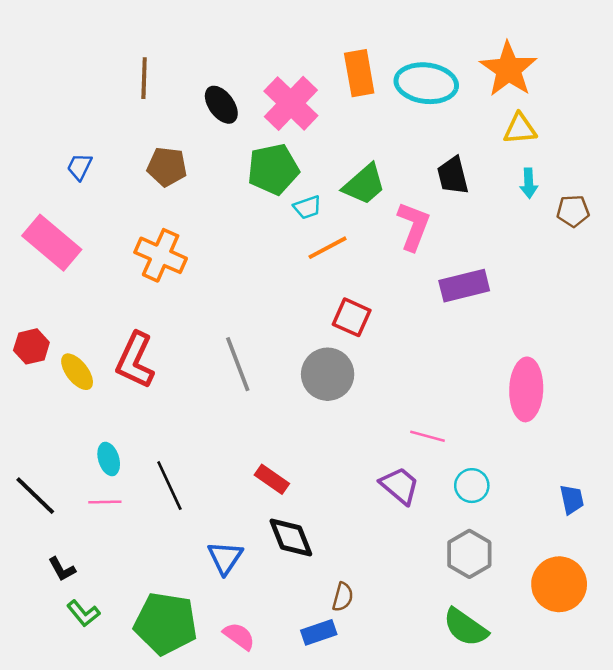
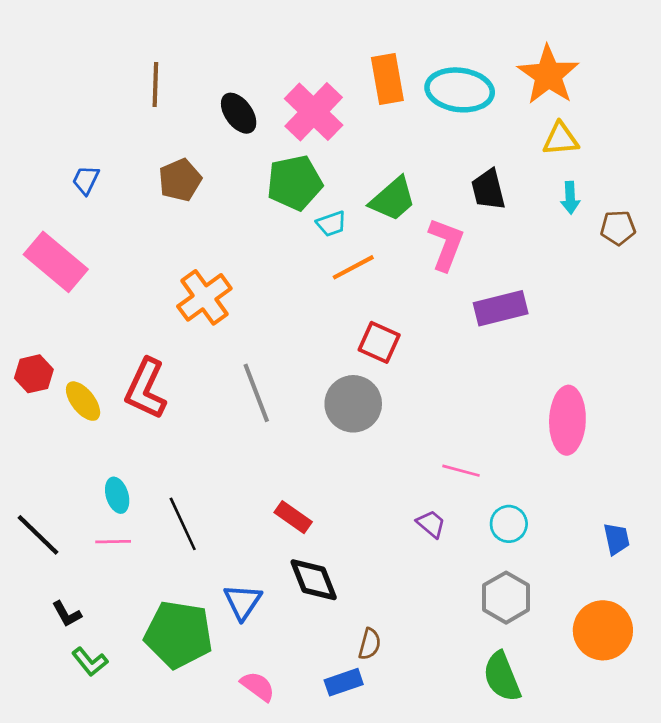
brown pentagon: (167, 167) -> (180, 180), turned -30
orange cross: (161, 255) -> (204, 297), moved, turned 30
purple trapezoid: (400, 486) -> (431, 524), size x0.7
green pentagon: (166, 623) -> (179, 634), moved
green semicircle: (465, 627) -> (502, 677), turned 33

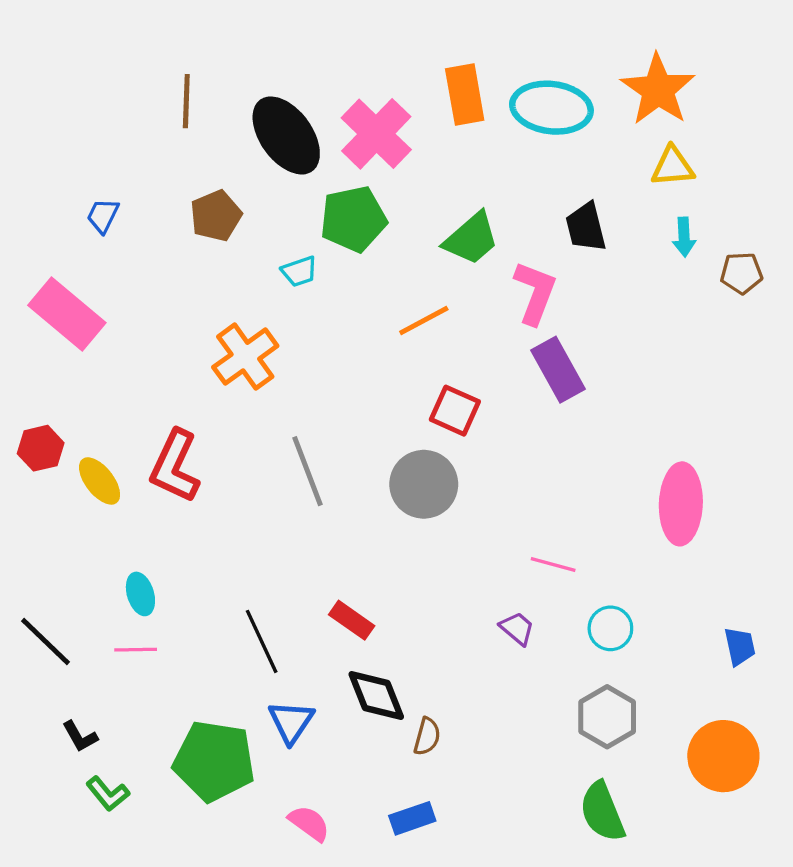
black ellipse: (239, 113) -> (286, 135), size x1.6
cyan trapezoid: (331, 224) -> (299, 271), moved
purple rectangle: (501, 308) -> (558, 370), moved, turned 75
black line: (183, 524) -> (262, 641), moved
brown semicircle: (370, 644) -> (427, 736), moved

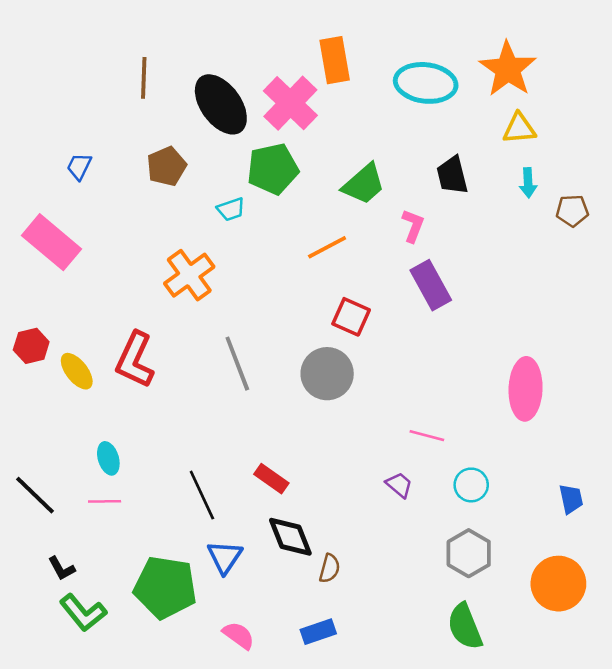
orange rectangle: (465, 95) -> (335, 60), moved
pink L-shape: (535, 293) -> (413, 226), size x0.7
green L-shape: (108, 794) -> (83, 613), size x1.4

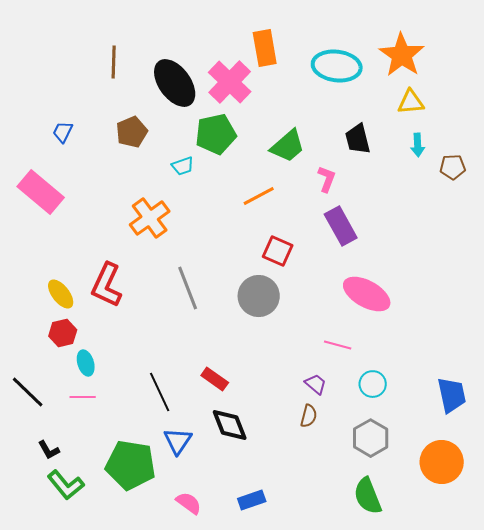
red hexagon: (31, 346) -> (63, 333), moved
pink ellipse: (526, 389) -> (367, 294), moved, turned -63
blue trapezoid: (571, 499) -> (452, 395), size x1.5
brown semicircle: (330, 568) -> (309, 416), moved

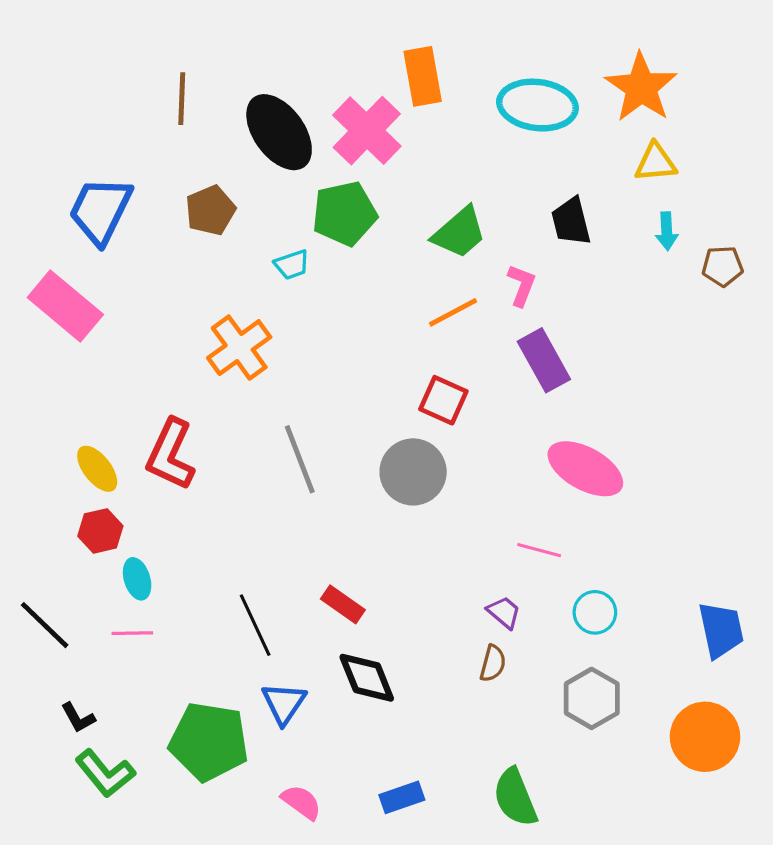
blue trapezoid: (63, 132) -> (100, 210), size x2.0
orange line: (259, 196) -> (453, 312), moved
green semicircle: (368, 496) -> (515, 797), moved

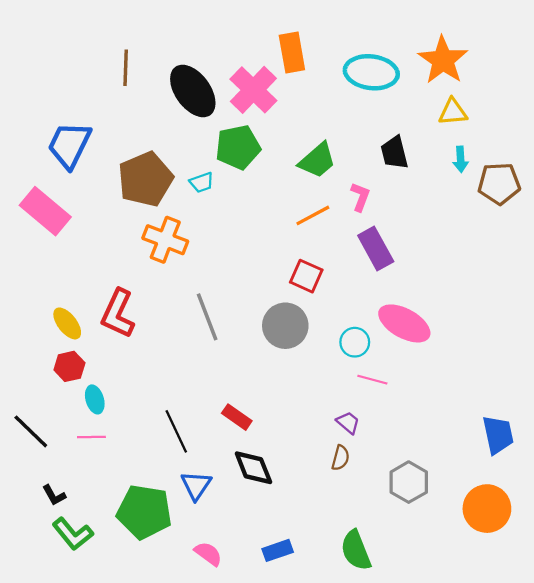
brown pentagon: (210, 210) -> (145, 179), moved, size x1.6
brown pentagon: (723, 266) -> (499, 184), size x1.5
orange cross: (239, 348) -> (165, 240), turned -33
cyan circle: (595, 612) -> (355, 342), moved

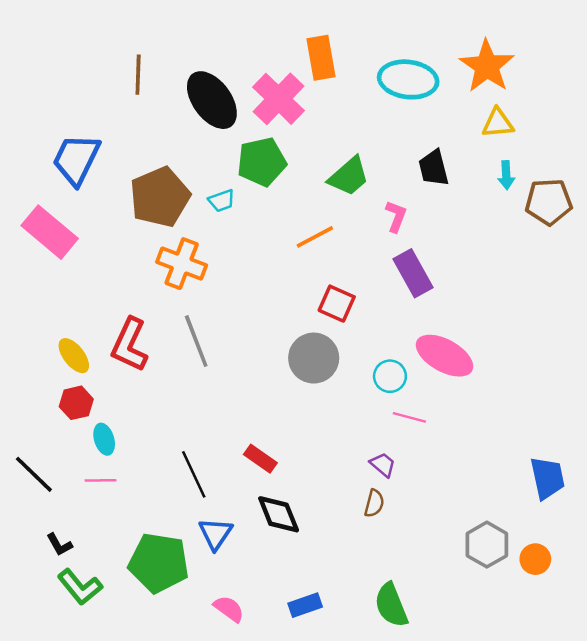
orange line: (313, 215) -> (315, 237), moved
gray line: (207, 317) -> (196, 341), moved
gray hexagon: (409, 482) -> (487, 545), moved
orange circle: (487, 509) -> (535, 559), size x0.6

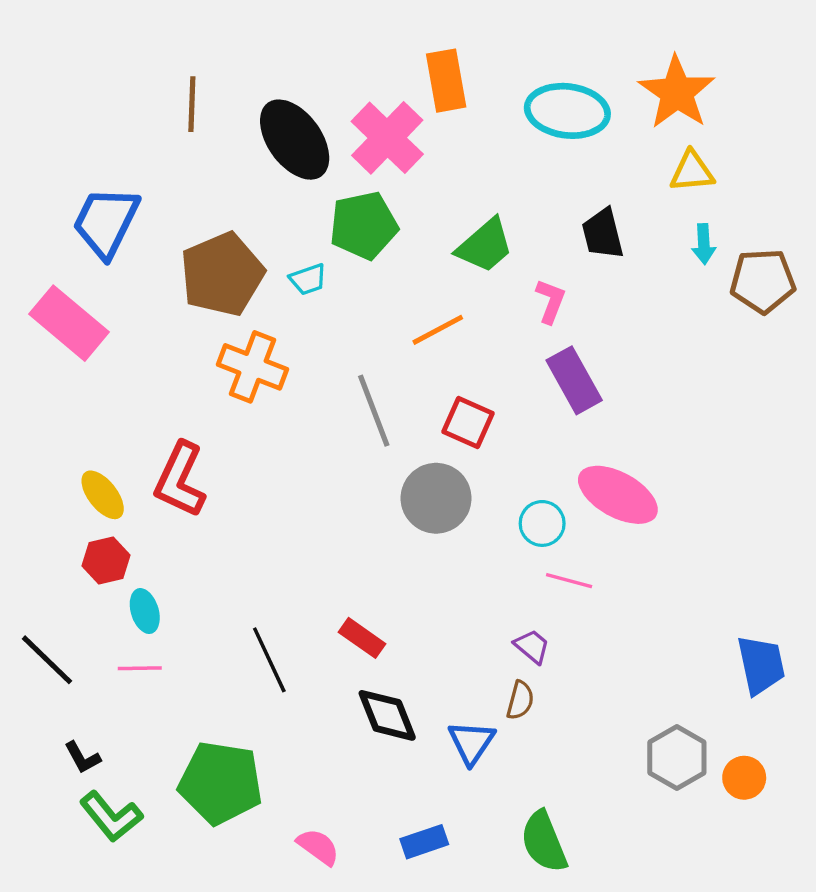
gray line: (196, 341) -> (374, 411), moved
blue triangle: (216, 534) -> (471, 742), moved

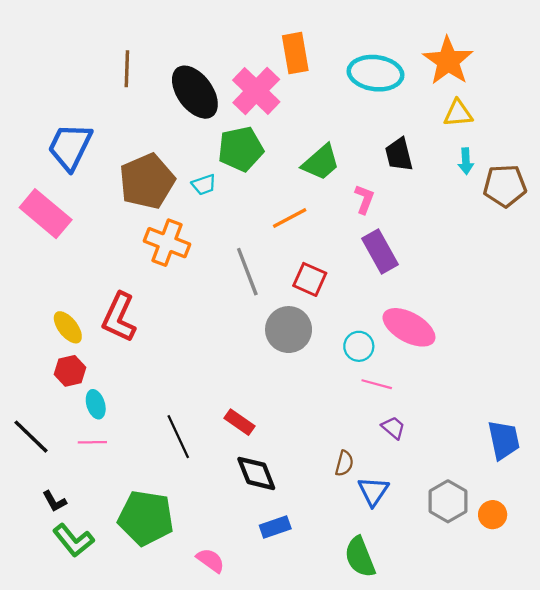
purple trapezoid: (532, 646) -> (393, 428), moved
blue triangle: (471, 742) -> (373, 491), moved
blue rectangle: (424, 842) -> (275, 527), moved

